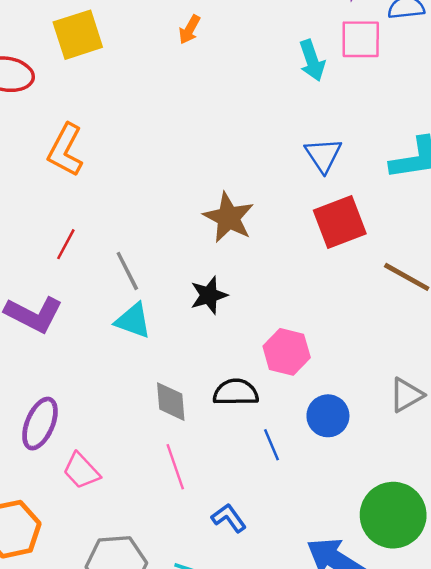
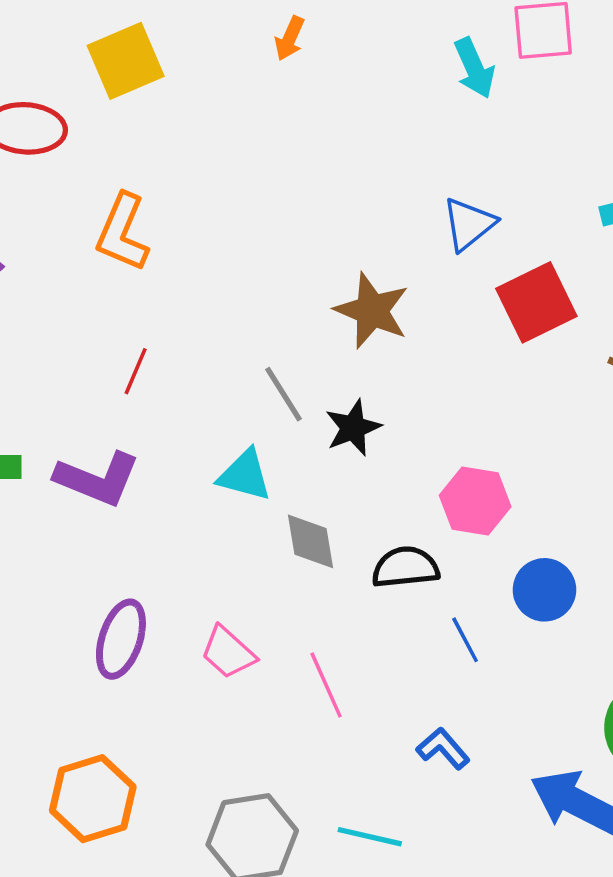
blue triangle: (323, 155) -> (469, 224), moved, turned 30
gray line: (127, 271) -> (284, 394), moved
gray diamond: (171, 402) -> (310, 541), moved
pink trapezoid: (81, 471) -> (228, 652), moved
blue L-shape: (229, 518) -> (443, 748), moved

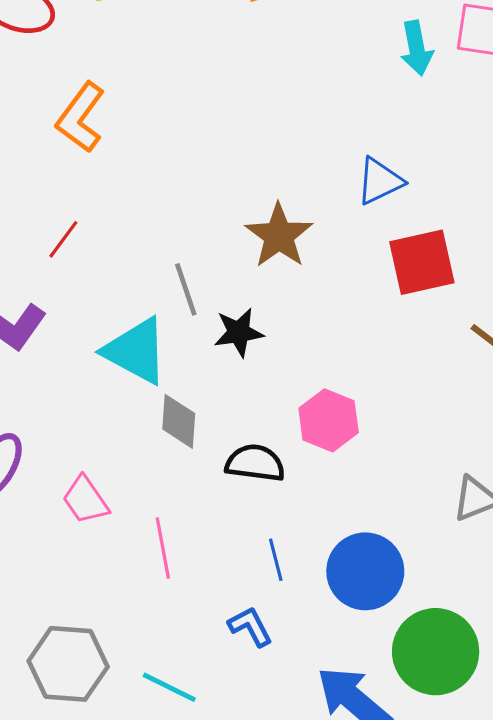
cyan triangle: (245, 475) -> (136, 351), size x1.4
blue circle: (544, 590) -> (365, 571), moved, size x1.4
blue line: (465, 640) -> (276, 560), moved

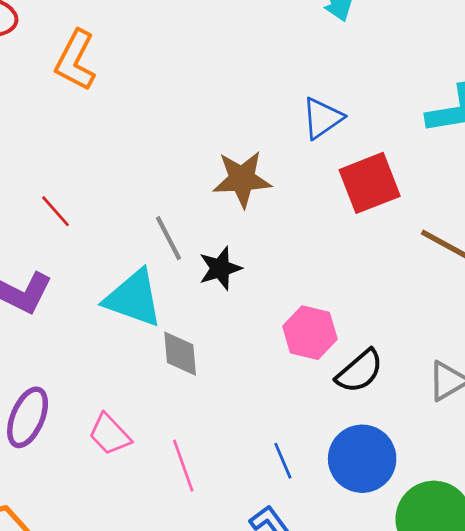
orange L-shape: (81, 117) -> (75, 60), moved
brown star: (279, 236) -> (242, 179), turned -30
red line: (63, 239) -> (56, 211), turned -69
black semicircle: (255, 463) -> (359, 371), moved, turned 141

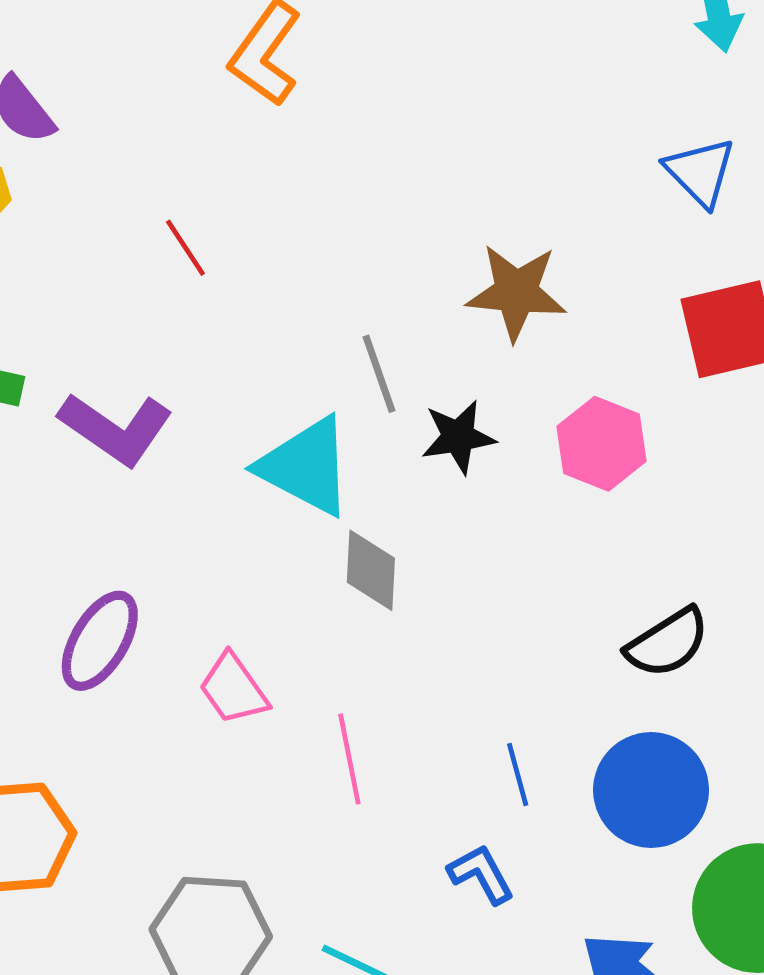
blue triangle: (322, 118) -> (700, 172), moved, turned -48
red line: (56, 211) -> (185, 248), moved
pink hexagon: (310, 333) -> (602, 444), moved

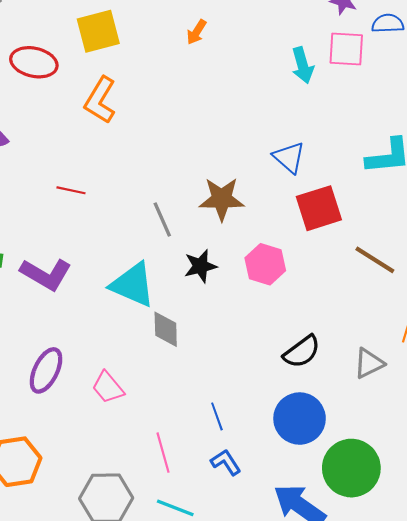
blue triangle: (700, 172) -> (289, 157), moved
red line: (185, 248) -> (71, 190), turned -40
gray line: (379, 374) -> (162, 220), moved
pink line: (349, 759) -> (163, 453), moved
blue line: (518, 774) -> (217, 416), moved

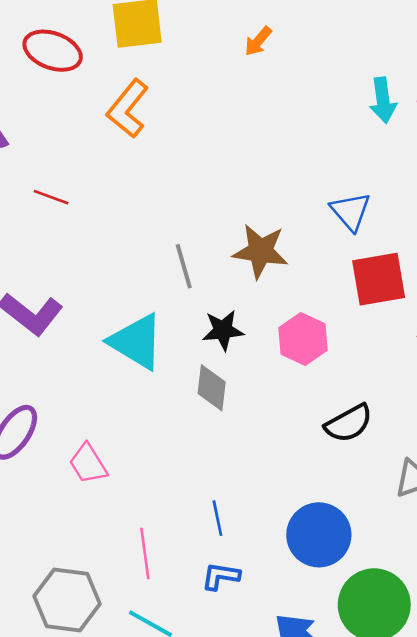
red line: (71, 190) -> (51, 197), moved
gray diamond: (166, 329) -> (212, 388), moved
black semicircle: (302, 352) -> (349, 423), moved
blue L-shape: (226, 462) -> (221, 576), turned -56

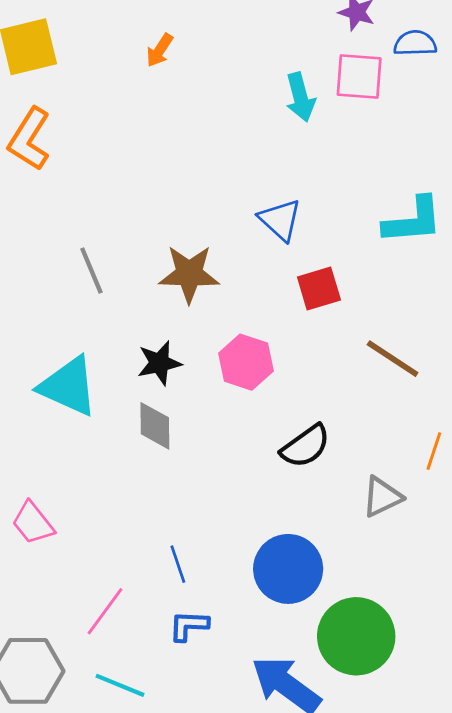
gray line: (184, 266) -> (91, 271), moved
red square: (379, 279) -> (319, 288), size x0.7
pink line: (145, 554) -> (105, 611), turned 51

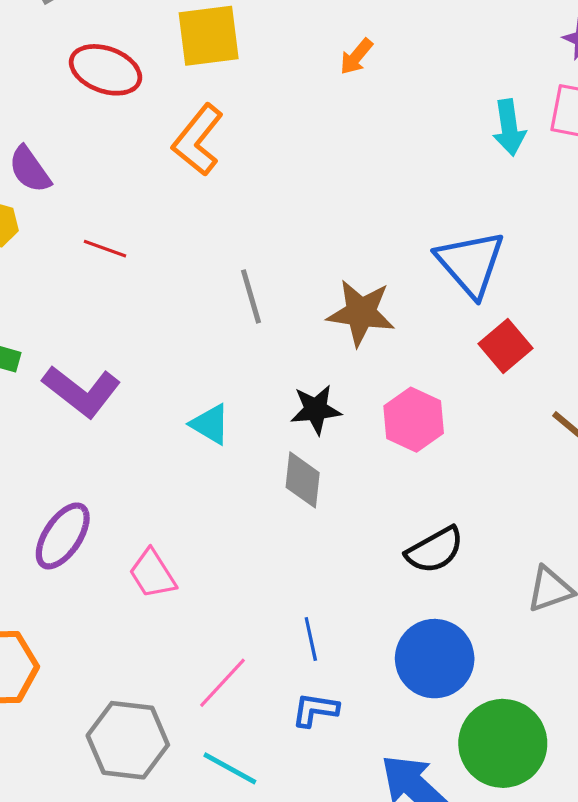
blue triangle: (280, 220) -> (471, 264), size x1.4
red square: (319, 288) -> (505, 346), turned -30
cyan triangle: (68, 386) -> (210, 424), size x0.6
black semicircle: (306, 446) -> (435, 550), moved

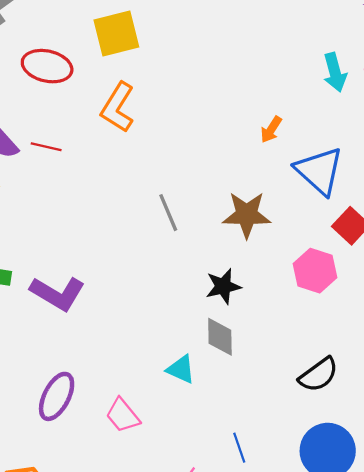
orange arrow: (356, 57) -> (271, 130), moved
red line: (105, 249) -> (46, 147), moved
pink hexagon: (414, 420) -> (315, 271), moved
cyan triangle: (210, 424) -> (181, 369), moved

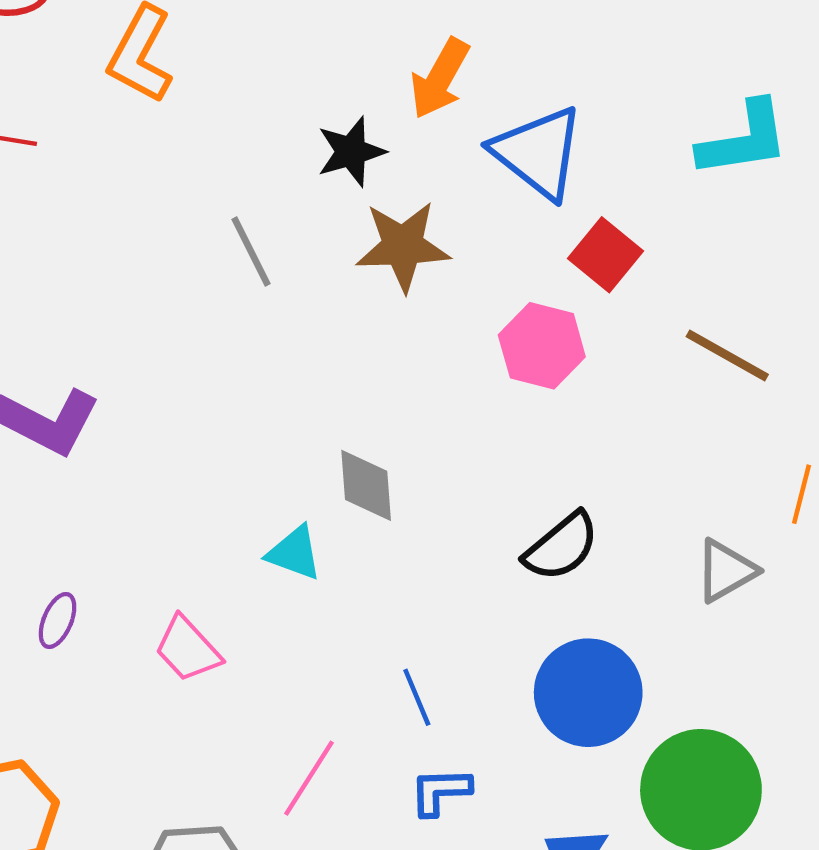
orange arrow: (271, 130) -> (440, 78), size x1.5
black star: (223, 286) -> (351, 152), moved
purple ellipse: (57, 396) -> (58, 621), size x0.6

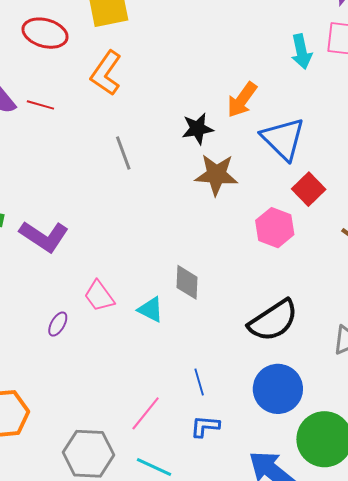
gray line: (251, 252) -> (123, 153), moved
black semicircle: (561, 547) -> (273, 321), size x1.4
purple ellipse: (58, 621) -> (58, 324), moved
pink trapezoid: (188, 649) -> (99, 296), moved

